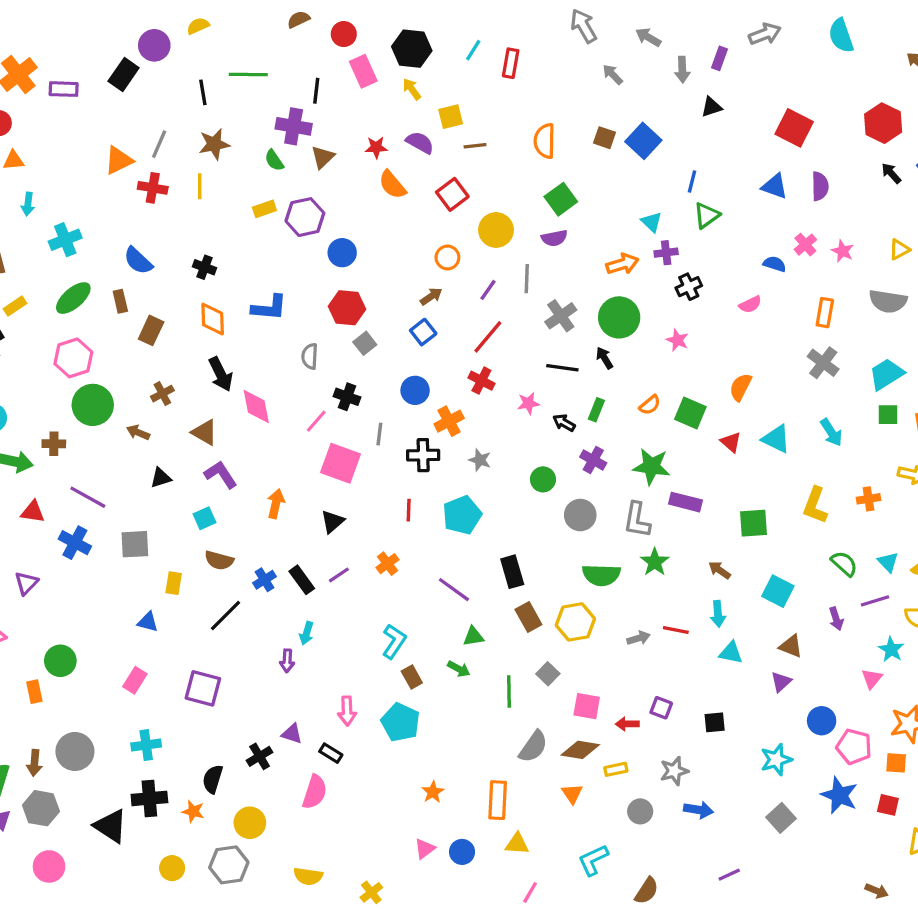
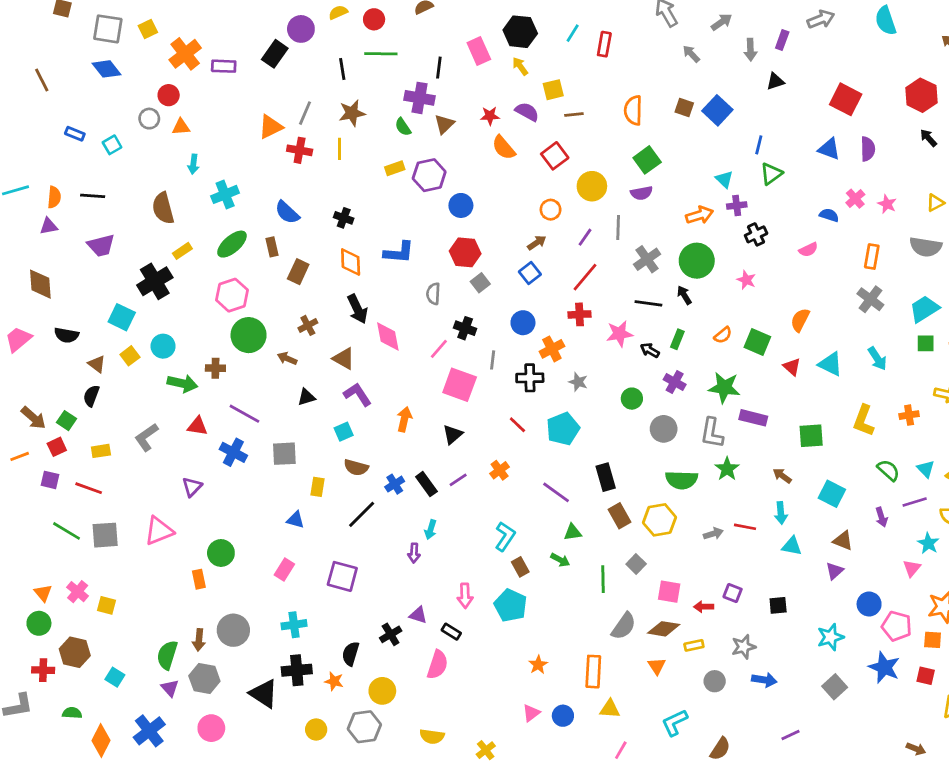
red circle: (344, 34) -> (374, 19), moved
gray arrow: (648, 37) -> (722, 22), turned 115
red cross: (481, 381) -> (579, 314), turned -30
pink star: (528, 403) -> (619, 334), size x1.4
red line: (409, 510) -> (517, 425), turned -48

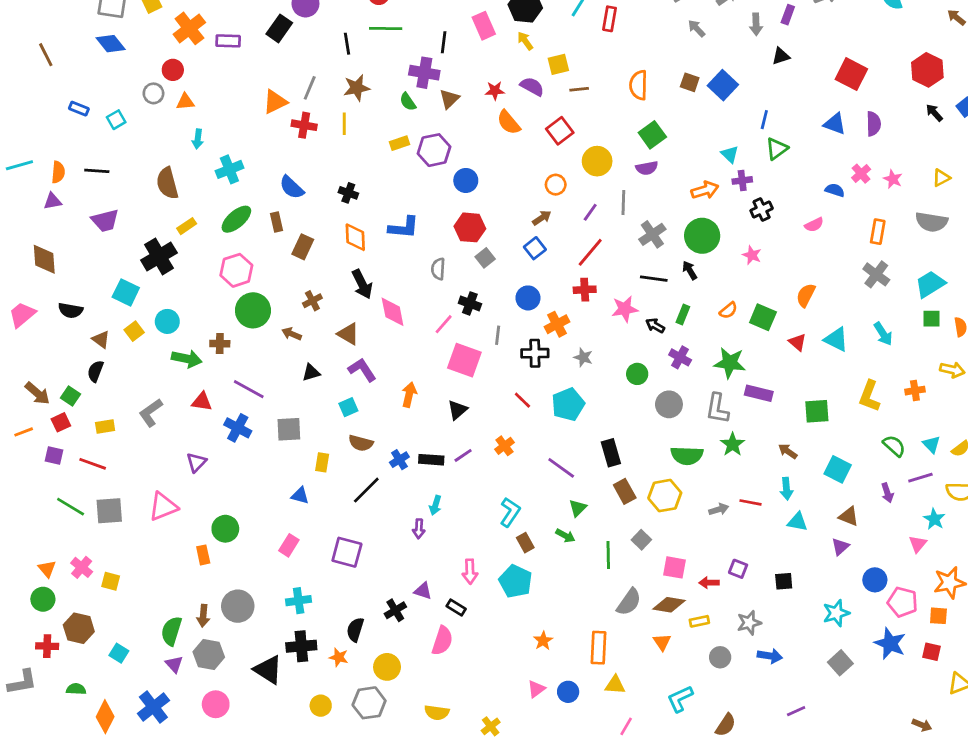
black rectangle: (426, 484) -> (431, 460), turned -50
green triangle: (573, 532) -> (578, 508), turned -36

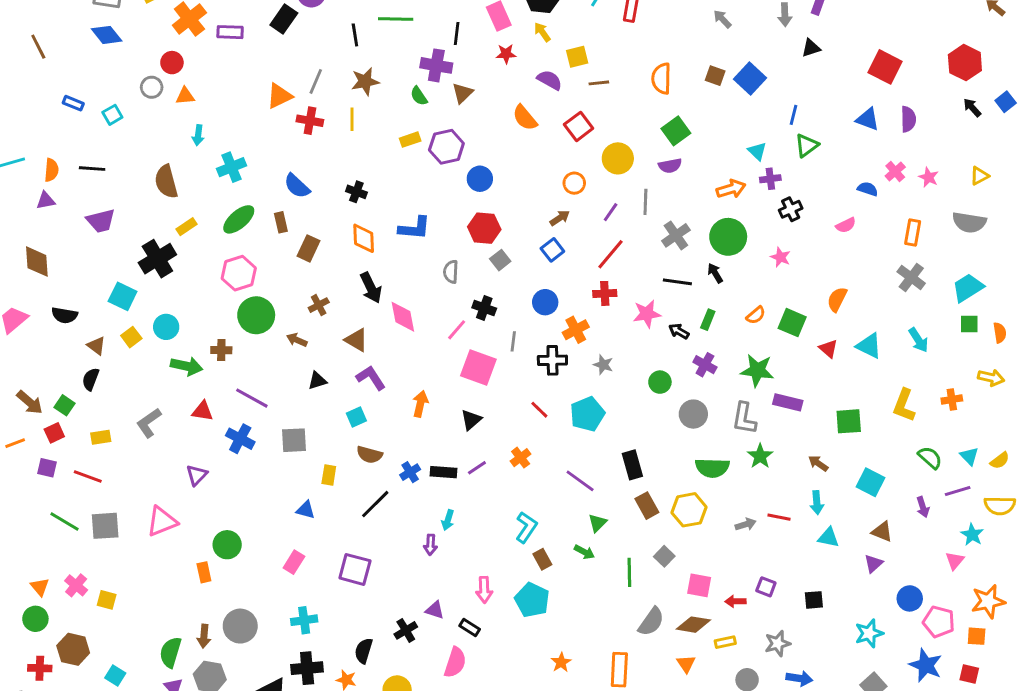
red star: (495, 91) -> (506, 54), moved

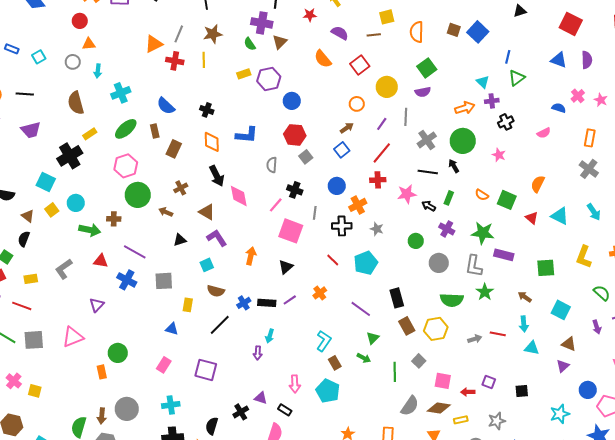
yellow square: (577, 57) -> (387, 17), moved
gray circle: (152, 87) -> (73, 62), moved
orange semicircle: (756, 315) -> (482, 195), turned 72

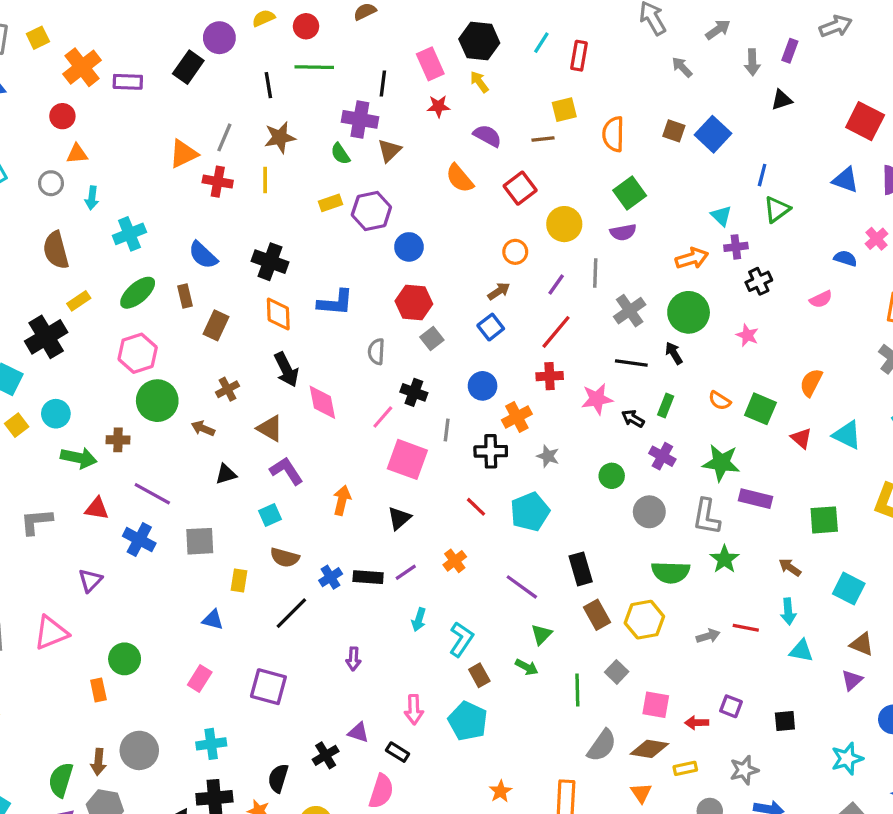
black cross: (207, 110) -> (270, 262), size x1.5
gray L-shape: (64, 269) -> (36, 522), turned 30
cyan arrow: (270, 336) -> (419, 620), moved

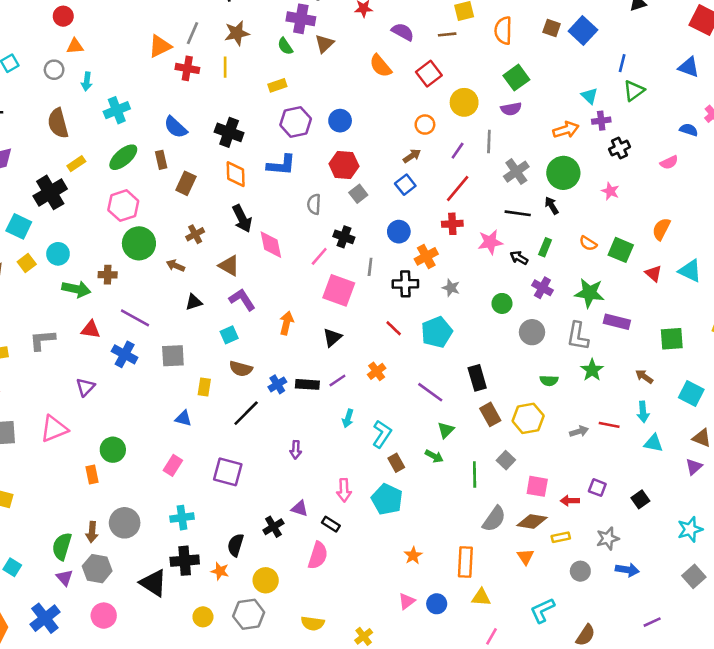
purple hexagon: (371, 211) -> (296, 122), moved
green semicircle: (671, 572) -> (549, 380), size x0.6
black square: (785, 721) -> (640, 499), turned -30

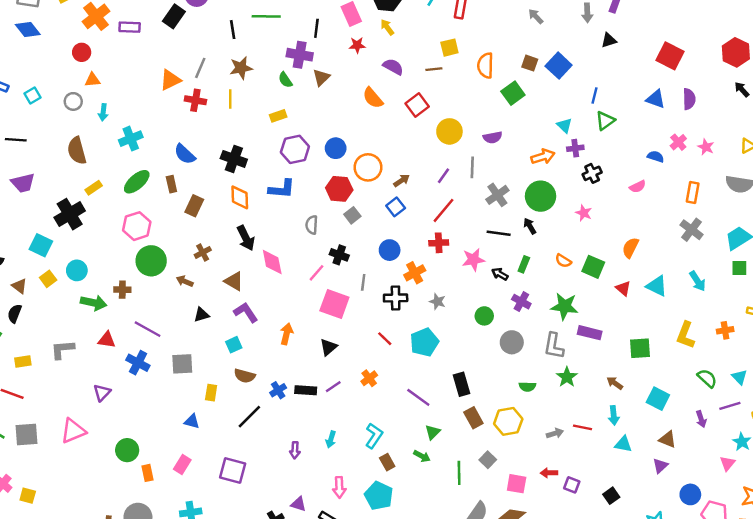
green square: (516, 78) -> (513, 93), moved
orange circle: (425, 125) -> (368, 167), moved, size x1.5
cyan arrow: (348, 418) -> (331, 439), moved
orange rectangle: (92, 475) -> (148, 473), moved
red arrow: (570, 501) -> (549, 473), moved

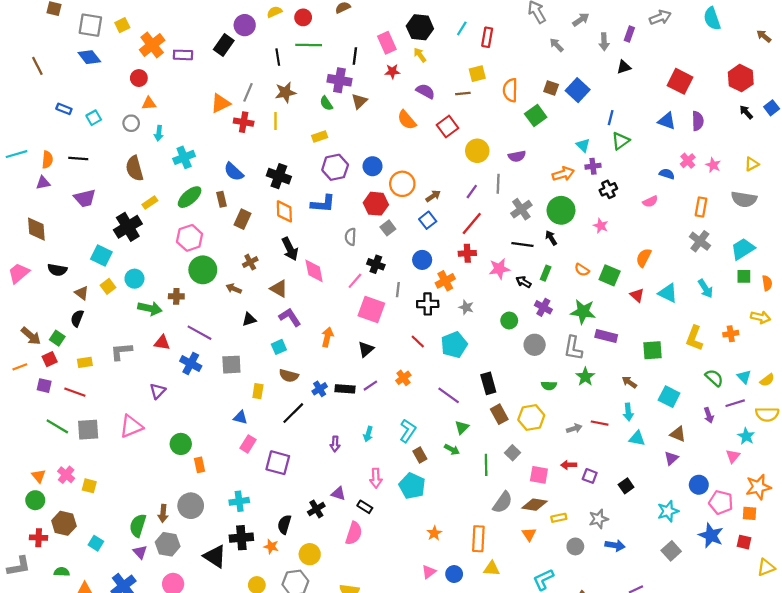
pink rectangle: (182, 465) -> (248, 444), moved

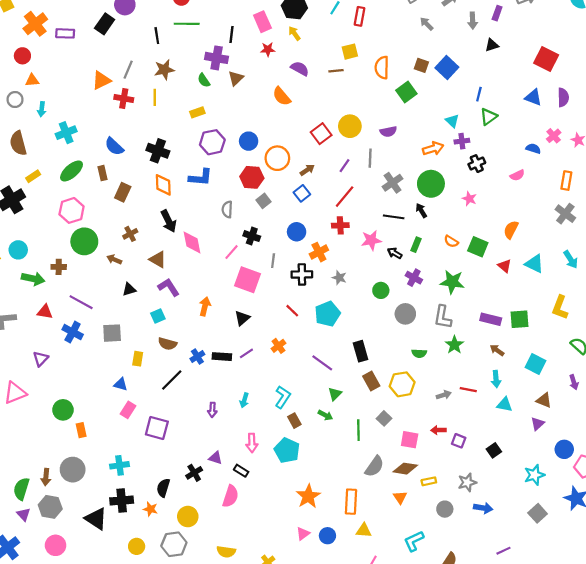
red square: (447, 127) -> (321, 134), moved
purple rectangle: (606, 336) -> (491, 319), moved
orange star: (434, 533) -> (308, 496), size x1.6

